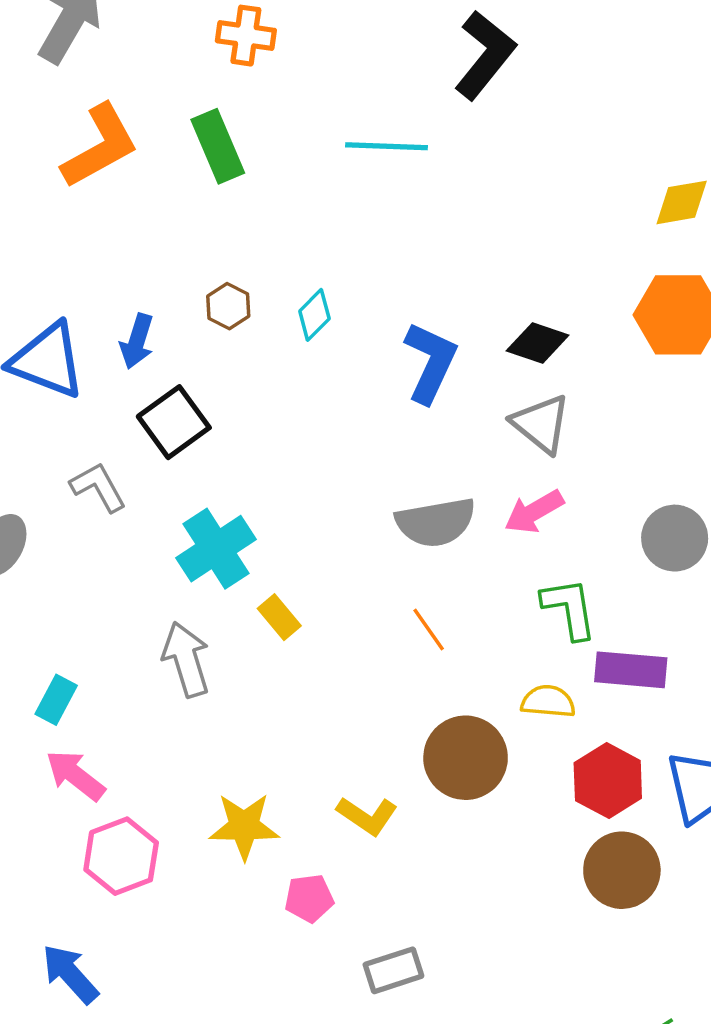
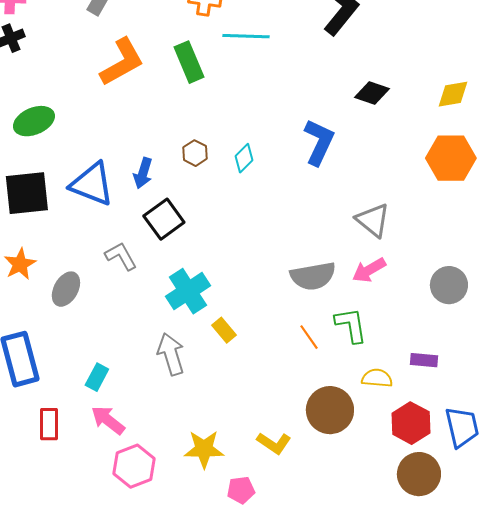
cyan line: (386, 146) -> (246, 36), moved
black diamond: (538, 343) -> (372, 93), moved
blue L-shape: (430, 362) -> (319, 142), moved
green L-shape: (569, 608) -> (351, 325), moved
purple rectangle: (631, 670) -> (424, 360), size x0.7

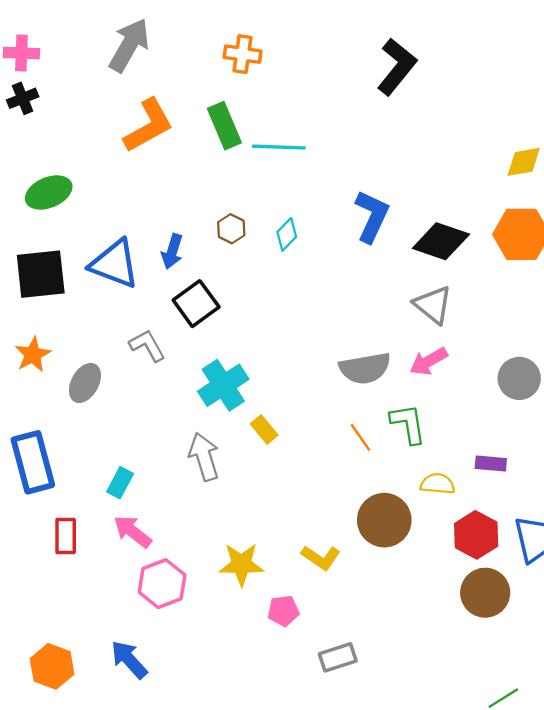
cyan line: (246, 36) -> (279, 147), moved
black diamond: (372, 93) -> (441, 241), moved, size x1.4

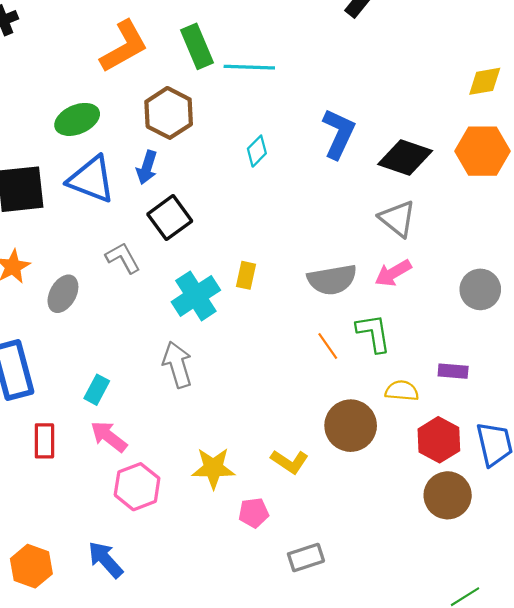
green ellipse: (49, 192) -> (77, 119), moved
brown hexagon: (231, 229) -> (169, 113), moved, size x1.8
yellow rectangle: (264, 429) -> (246, 275), moved, turned 52

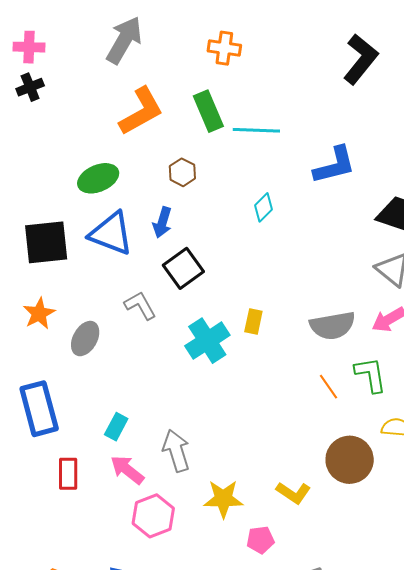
brown hexagon: (169, 113) -> (182, 172), size x0.6
blue L-shape: (339, 134) -> (335, 165), moved, turned 51
gray arrow: (177, 365) -> (176, 451), moved

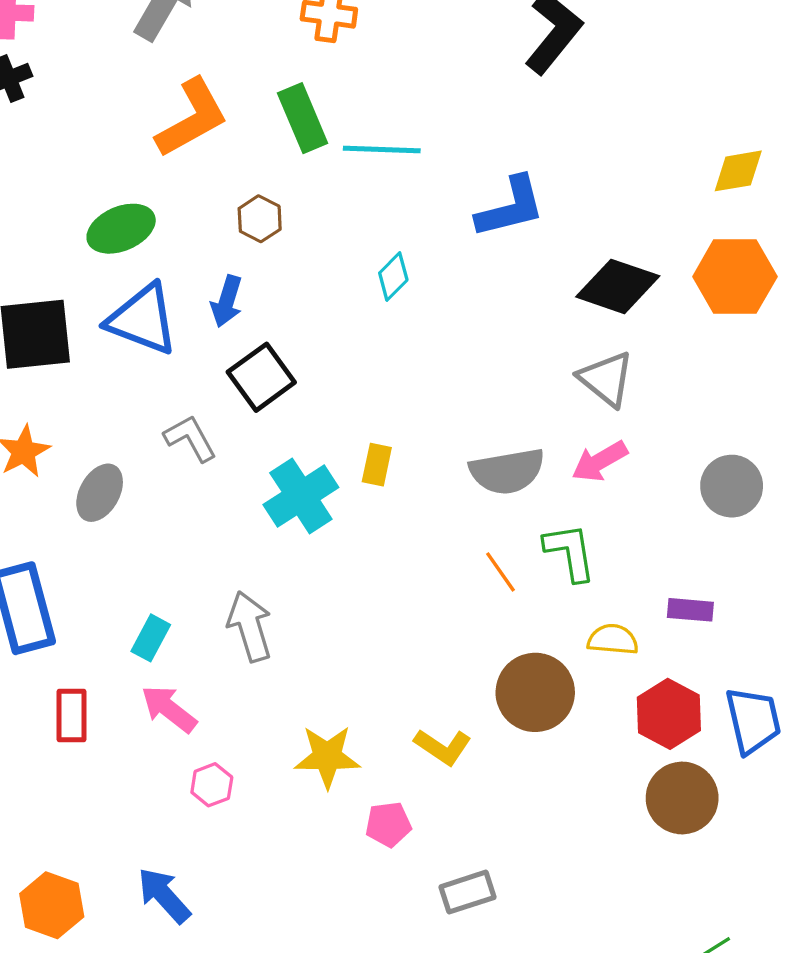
gray arrow: (176, 451) -> (250, 626), moved
pink hexagon: (153, 516) -> (212, 785), size x0.6

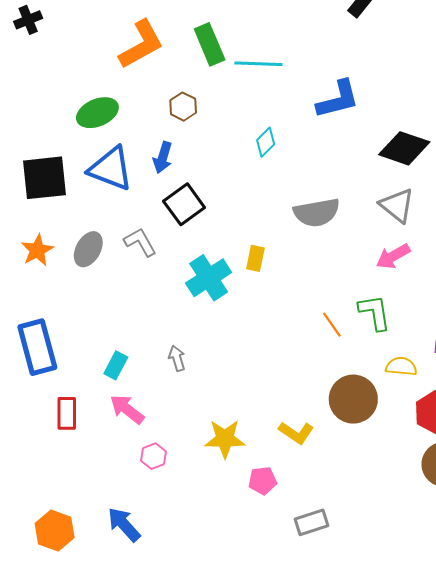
gray semicircle: (507, 471) -> (317, 213), moved
gray ellipse: (100, 493) -> (88, 249), moved
gray arrow: (250, 626) -> (177, 358), size x0.6

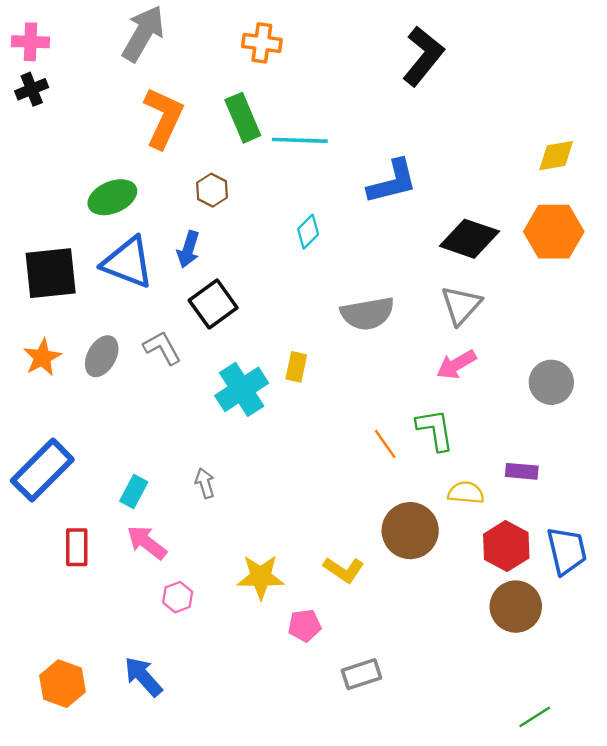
orange L-shape: (141, 44) -> (163, 118), turned -36
gray triangle: (397, 205) -> (461, 305), turned 33
blue rectangle: (37, 347) -> (42, 470), turned 60

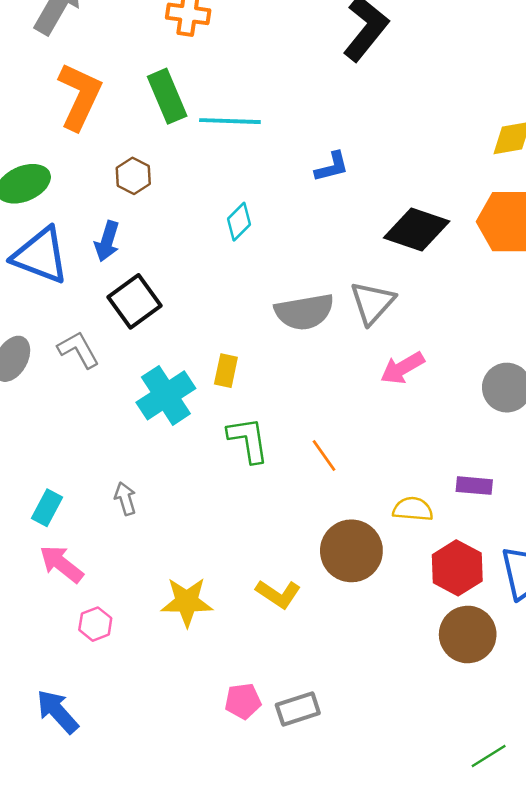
blue L-shape: (392, 182) -> (332, 167), size x0.6
gray triangle: (461, 305) -> (372, 303), moved
green L-shape: (435, 430) -> (248, 440), moved
pink pentagon: (305, 626) -> (243, 701), moved

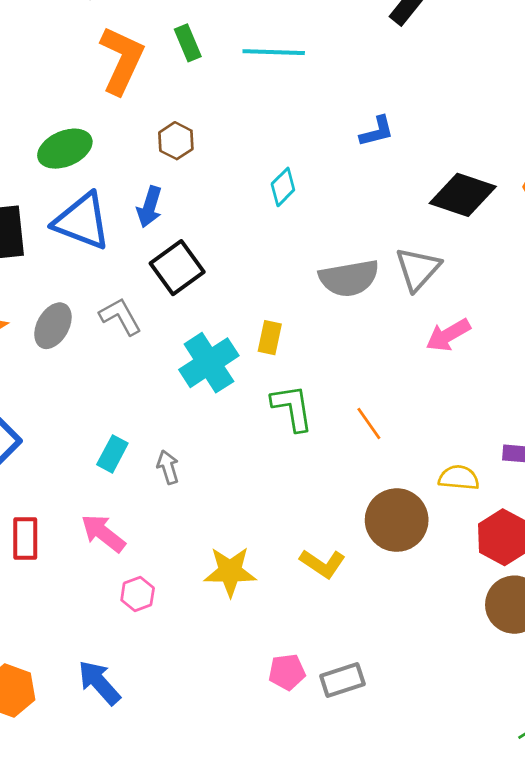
green rectangle: (167, 96) -> (188, 43), moved, size x0.7
cyan line: (230, 121) -> (274, 52), moved
cyan rectangle: (47, 508) -> (112, 454), moved

